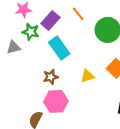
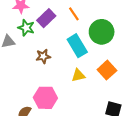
cyan rectangle: (59, 48) -> (77, 46), moved
brown star: (51, 77) -> (43, 56), moved

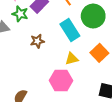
pink hexagon: (45, 98) -> (61, 81), moved

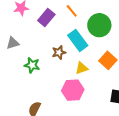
green star: (20, 14) -> (32, 65), moved
brown star: (37, 41) -> (59, 52), moved

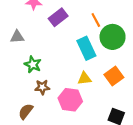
orange line: (72, 11) -> (96, 20), moved
brown star: (59, 52) -> (42, 87), moved

